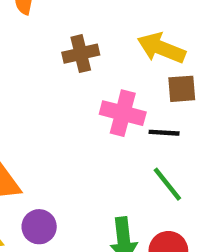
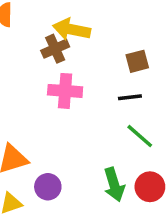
yellow arrow: (161, 48) -> (72, 29), moved
pink cross: (123, 113) -> (65, 91), moved

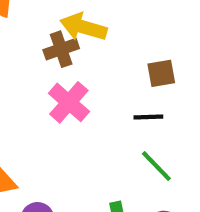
pink cross: (65, 91) -> (69, 102), turned 32

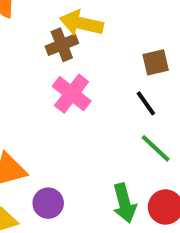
black line: (148, 117) -> (146, 103), turned 60

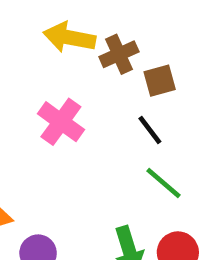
brown cross: (62, 45) -> (119, 54), moved

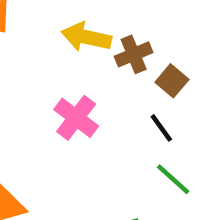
brown square: (160, 81) -> (172, 81), turned -36

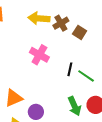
black line: (161, 128) -> (70, 69), moved, turned 56

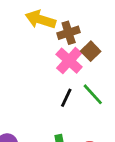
pink cross: (39, 55) -> (69, 61), moved
green line: (86, 76) -> (93, 94), moved

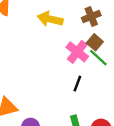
brown cross: (69, 33) -> (91, 17), moved
green line: (93, 94) -> (98, 58), moved

